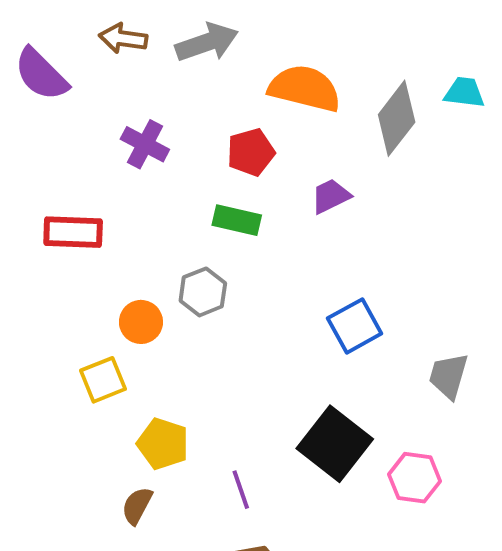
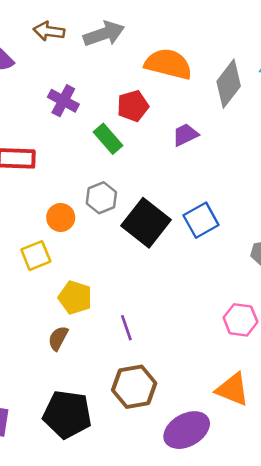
green rectangle: (237, 220) -> (108, 139), moved, turned 36
black square: (335, 444) -> (146, 223), moved

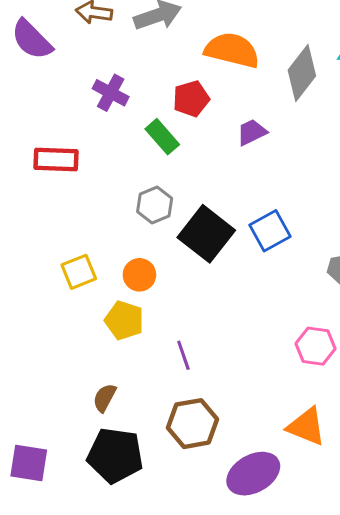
orange circle: (61, 217) -> (139, 275), moved
brown semicircle: (58, 338) -> (105, 398), moved

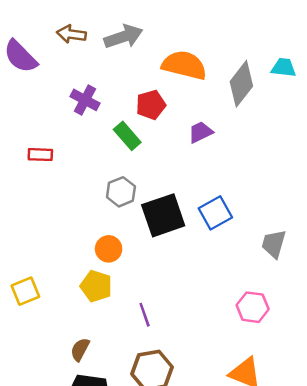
red rectangle: (56, 159) -> (40, 155), size x0.7
black square: (206, 234) -> (163, 215), turned 33
yellow square: (79, 272) -> (25, 291), moved

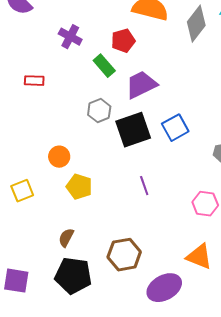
purple trapezoid: (200, 132) -> (141, 85), moved, size x1.6
orange circle: (109, 249) -> (59, 157), moved
purple line: (145, 315) -> (144, 186), moved

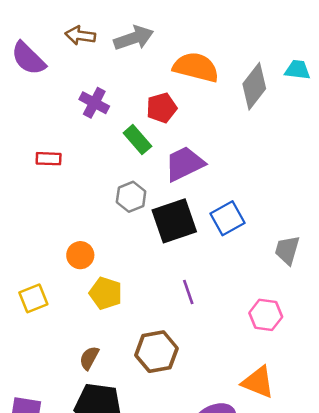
brown hexagon: (124, 255) -> (156, 352), moved

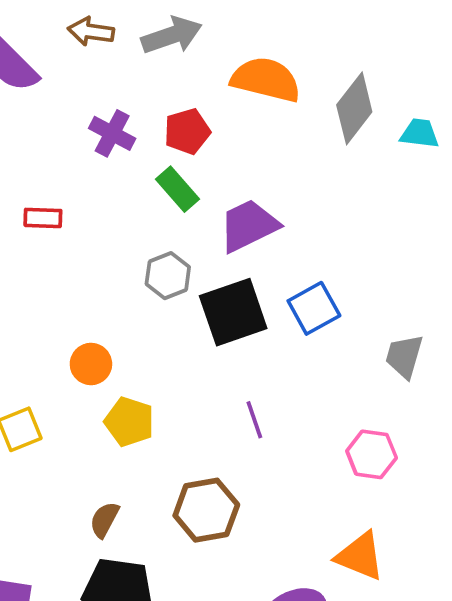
cyan trapezoid: (297, 70) -> (420, 133), moved
red pentagon: (162, 108) -> (187, 131), moved

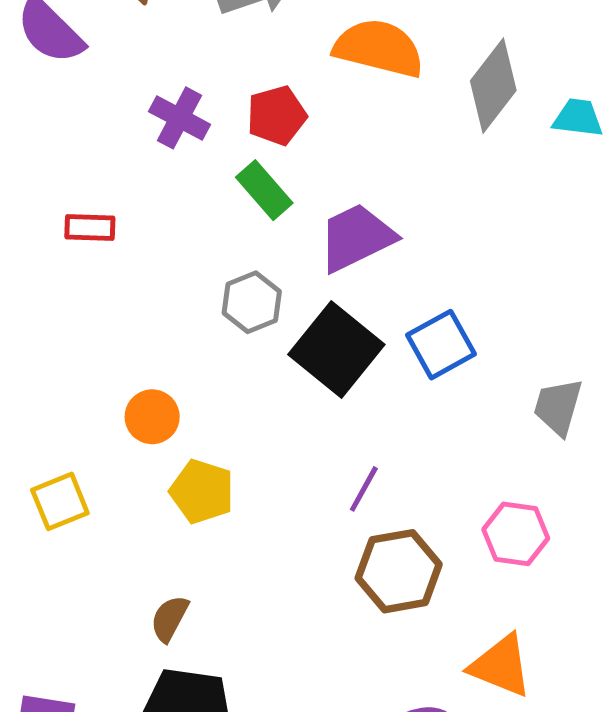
black square: (233, 312) -> (336, 350), turned -32
purple line: (254, 420) -> (364, 489), turned 48
brown hexagon: (206, 510) -> (399, 571), moved

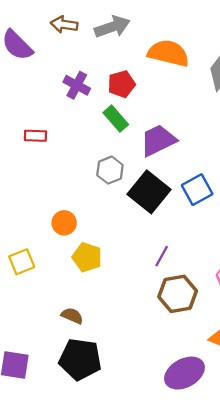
brown semicircle: (170, 618) -> (72, 316), turned 85

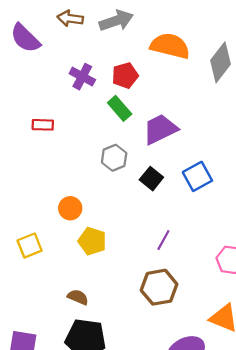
black square: (149, 192) -> (151, 179), size x0.6
brown hexagon: (178, 294) -> (159, 287), moved

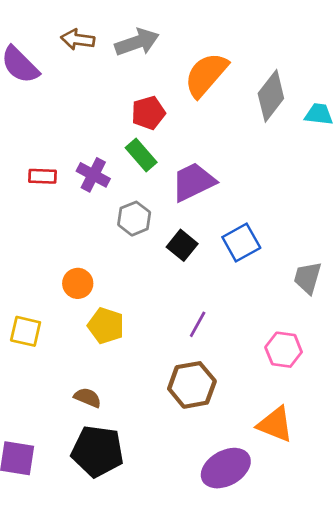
orange semicircle: (170, 46) -> (206, 75), turned -63
purple cross: (82, 77) -> (93, 175), moved
yellow square: (30, 246) -> (26, 331), turned 35

